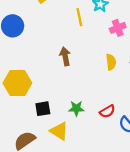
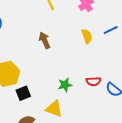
black square: (43, 109) -> (23, 93), moved
red semicircle: (107, 111) -> (93, 81), turned 40

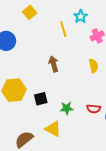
black square: (23, 93) -> (41, 99), moved

